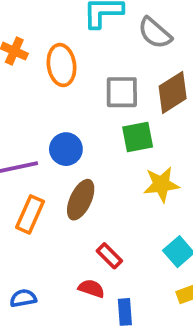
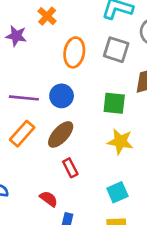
orange ellipse: (61, 65) -> (74, 52), moved
gray square: (122, 92) -> (116, 50), moved
red rectangle: (109, 256) -> (70, 168), moved

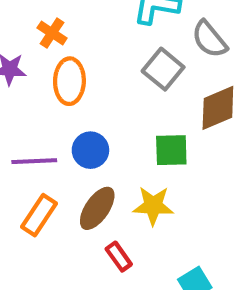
gray square: (116, 50) -> (163, 69), turned 30
orange ellipse: (74, 52) -> (69, 81), moved
yellow star: (120, 142) -> (153, 206), moved

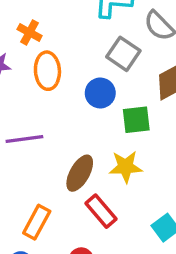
blue circle: (90, 150) -> (100, 93), moved
orange rectangle: (39, 215) -> (37, 222), moved
red rectangle: (119, 257) -> (101, 211), size x1.4

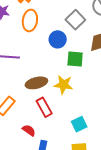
brown ellipse: (80, 173) -> (36, 83), turned 35

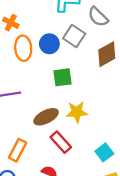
blue circle: (58, 39) -> (49, 44), moved
green square: (75, 59) -> (63, 77), moved

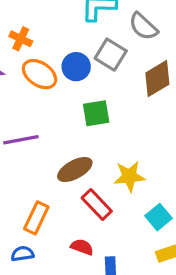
orange ellipse: (23, 48) -> (39, 74), turned -50
yellow star: (77, 112) -> (129, 176), moved

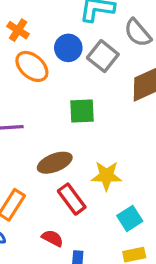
blue circle: (76, 67) -> (68, 48), moved

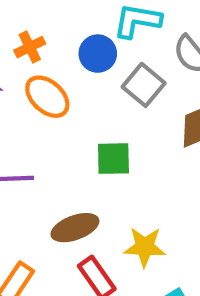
orange cross: (18, 30) -> (30, 47), turned 30
blue circle: (68, 48) -> (98, 54), moved

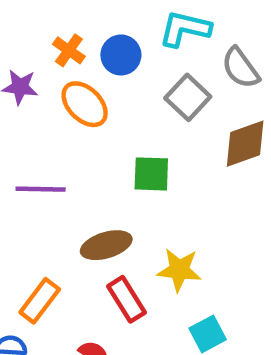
orange cross: (30, 47) -> (69, 50), turned -32
blue circle: (98, 54) -> (121, 55), moved

